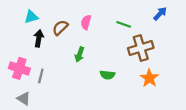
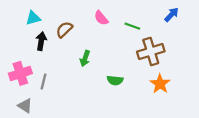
pink semicircle: (86, 22) -> (101, 18), moved, turned -56
pink cross: (19, 68) -> (20, 73), turned -36

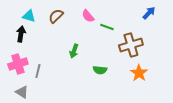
cyan triangle: (33, 18) -> (29, 16), turned 32
green line: (132, 26) -> (107, 27), moved
brown semicircle: (64, 30) -> (56, 16), moved
black arrow: (41, 41) -> (21, 34), moved

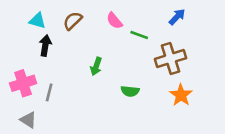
blue arrow: (149, 13) -> (177, 17), moved
black arrow: (21, 34) -> (45, 45), moved

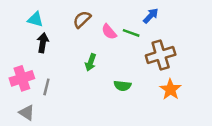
blue arrow: (177, 17) -> (151, 16), moved
brown semicircle: (73, 21) -> (82, 19), moved
pink semicircle: (114, 21) -> (109, 32), moved

